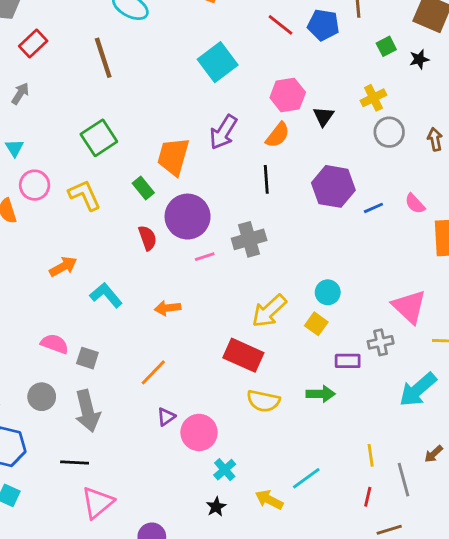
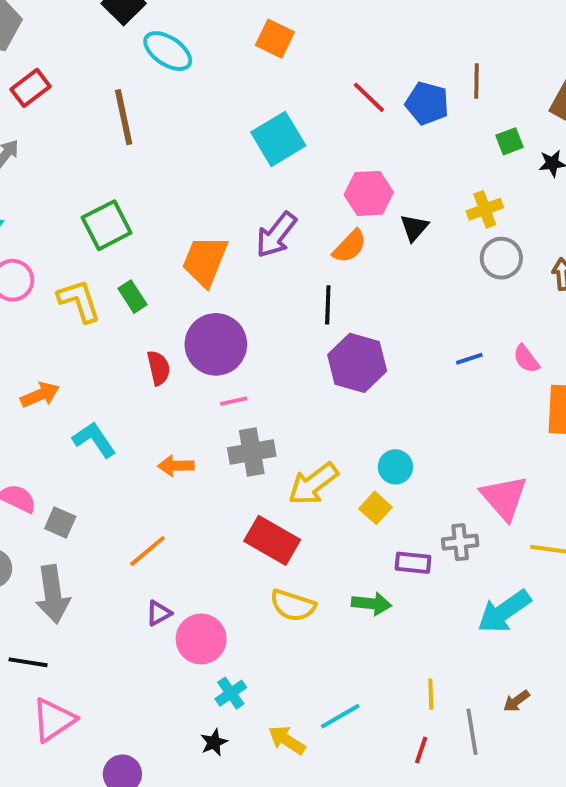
purple hexagon: (333, 186) -> (357, 363), moved
green rectangle: (143, 188) -> (133, 297), moved
gray cross: (249, 239) -> (252, 452), moved

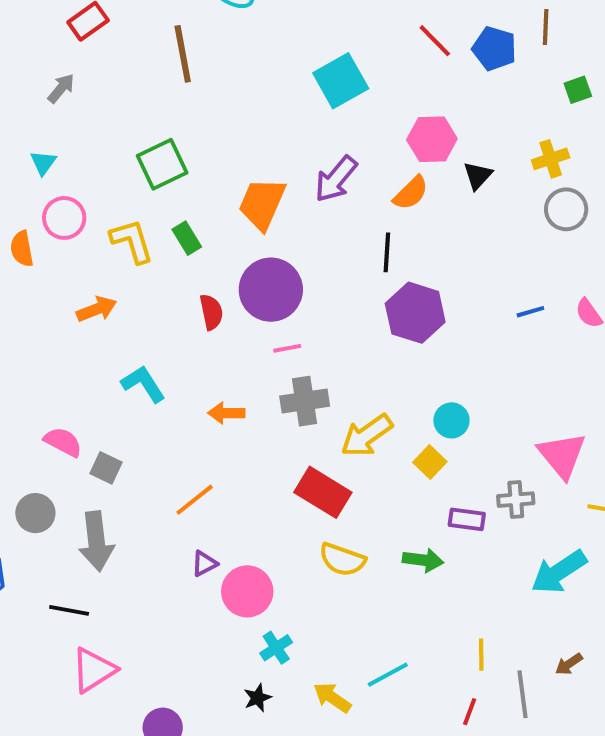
orange arrow: (40, 395) -> (97, 309), moved

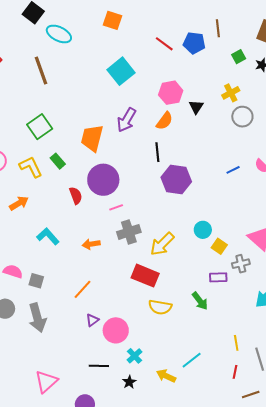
yellow square: (430, 462) -> (219, 246), moved
green arrow: (423, 560) -> (200, 301), turned 54
black line: (69, 610) -> (99, 366), moved

